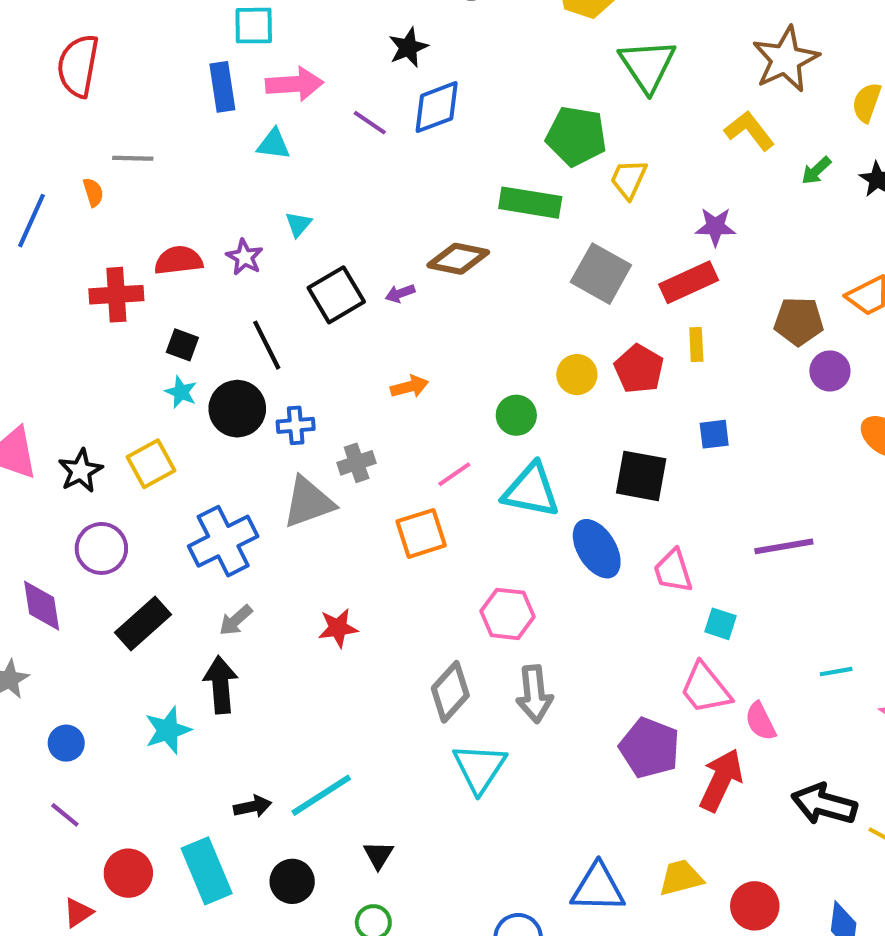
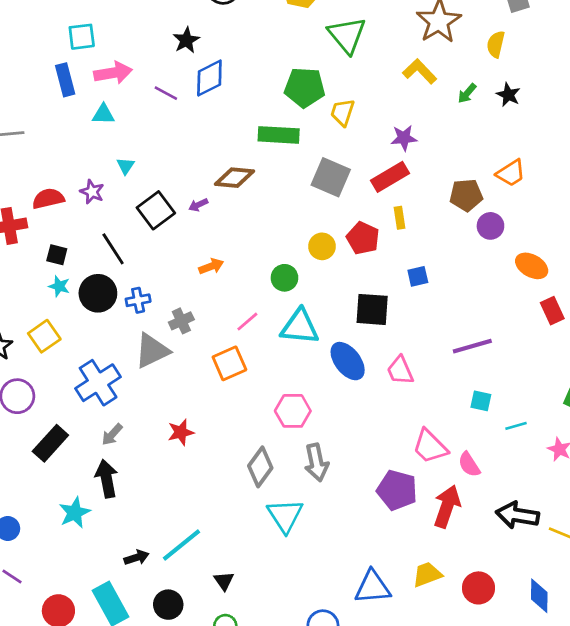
cyan square: (721, 624) -> (481, 401), moved

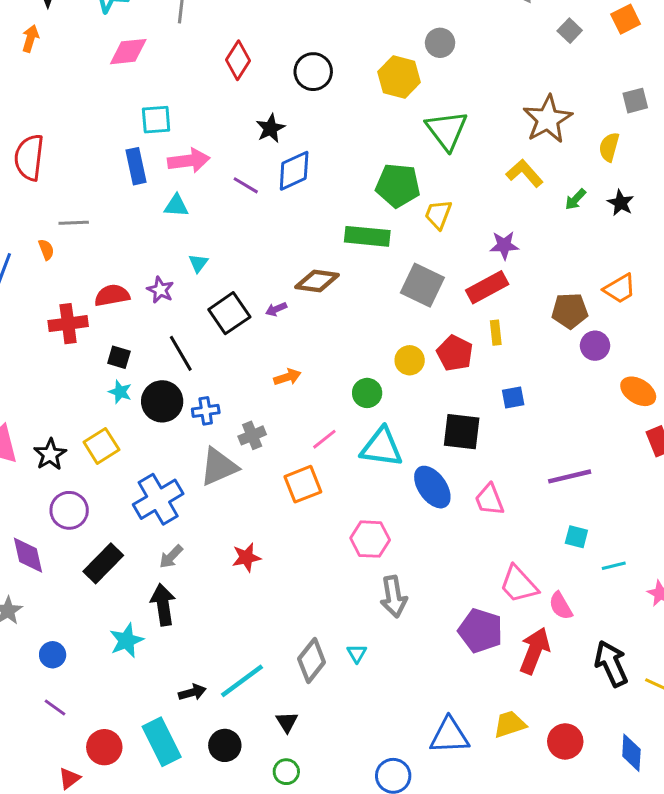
gray diamond: (260, 467) -> (312, 660), moved
black arrow: (517, 515) -> (611, 664), turned 54
cyan triangle: (285, 516) -> (357, 653), size x0.5

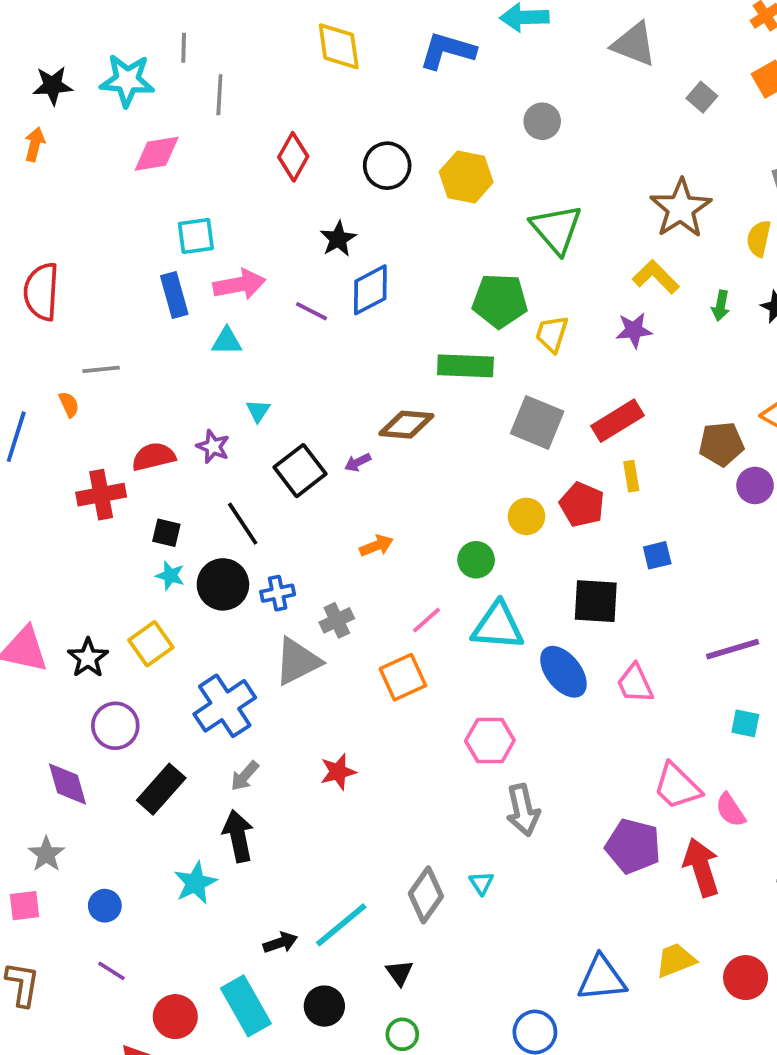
yellow hexagon: (399, 77) -> (466, 177), moved
green arrow: (575, 199) -> (721, 306), turned -30
purple star: (504, 245) -> (634, 330), moved
red arrow: (535, 651) -> (701, 867), turned -36

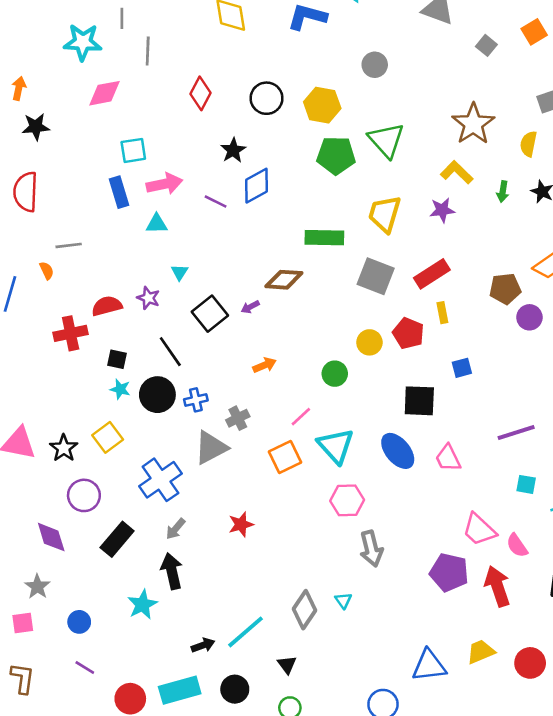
black star: (53, 85) -> (36, 127), moved
green pentagon: (500, 301) -> (336, 155), moved
yellow trapezoid: (552, 334) -> (385, 214), size x1.4
cyan triangle: (498, 626) -> (336, 446), moved, turned 45
cyan rectangle: (246, 1006) -> (180, 690), turned -75

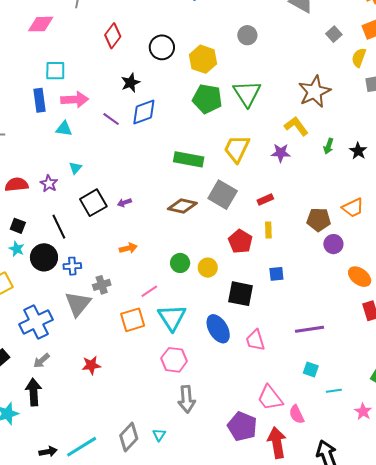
yellow semicircle: (528, 144) -> (359, 58), moved
red rectangle: (432, 274) -> (265, 200), size x0.6
brown diamond: (284, 280) -> (182, 206), moved
yellow circle: (369, 342) -> (208, 268), moved
gray triangle: (211, 448) -> (78, 304), turned -32

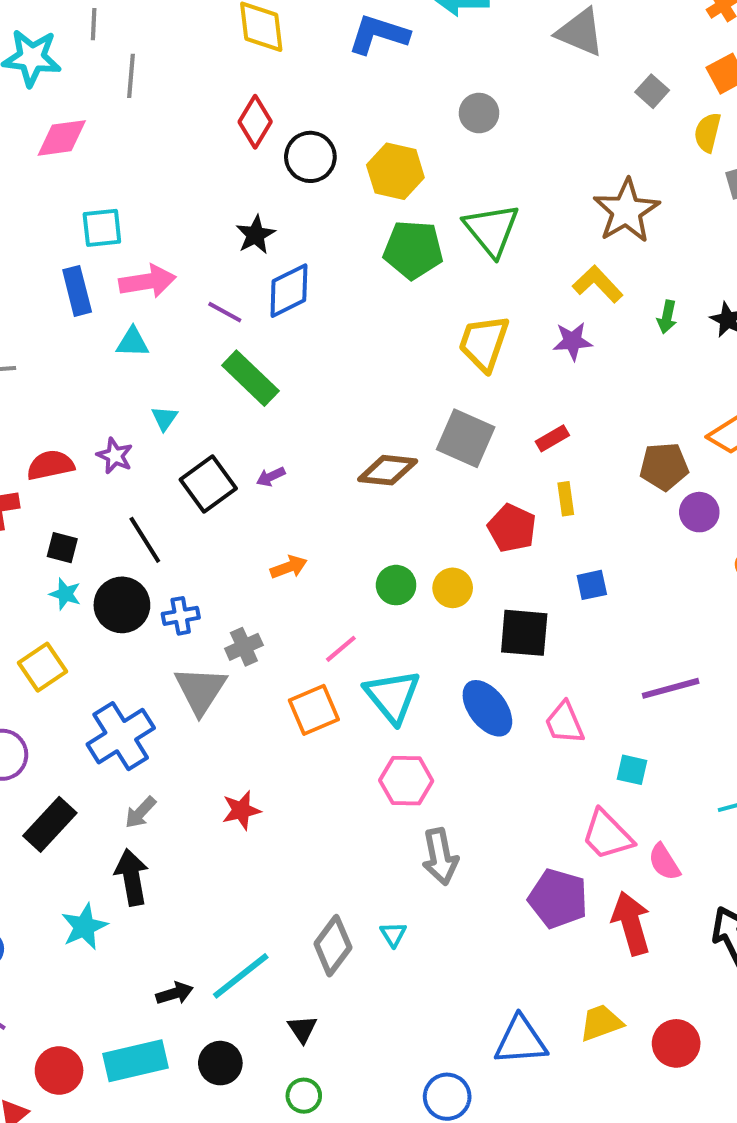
red diamond: (113, 36) -> (255, 122), moved
green rectangle: (189, 159) -> (250, 378), moved, turned 40
cyan square: (311, 370) -> (632, 770), moved

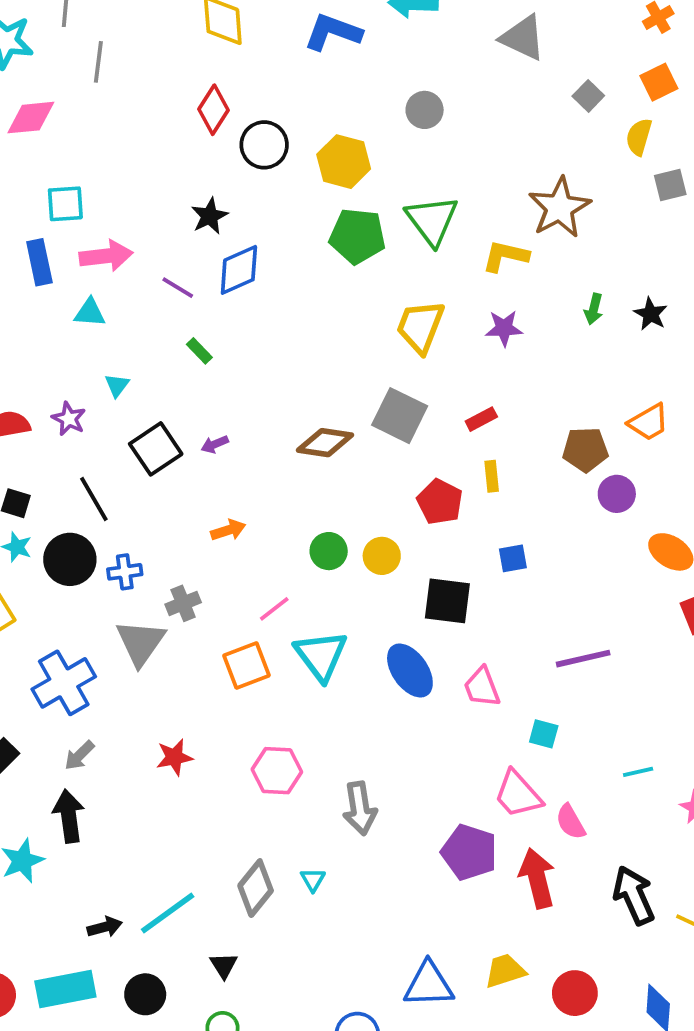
yellow L-shape: (598, 284) -> (505, 256), moved, turned -36
green rectangle: (250, 378) -> (199, 351), size x0.5
pink hexagon: (406, 781) -> (277, 771), moved

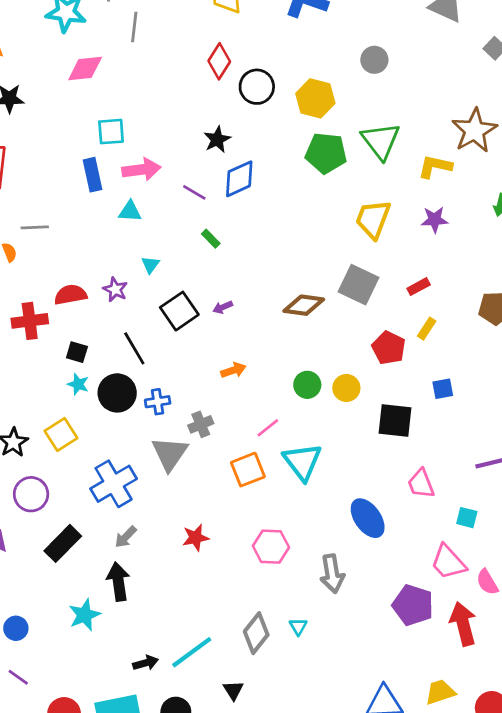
yellow rectangle: (492, 476) -> (427, 329), turned 40
blue ellipse: (410, 670) -> (368, 518), moved

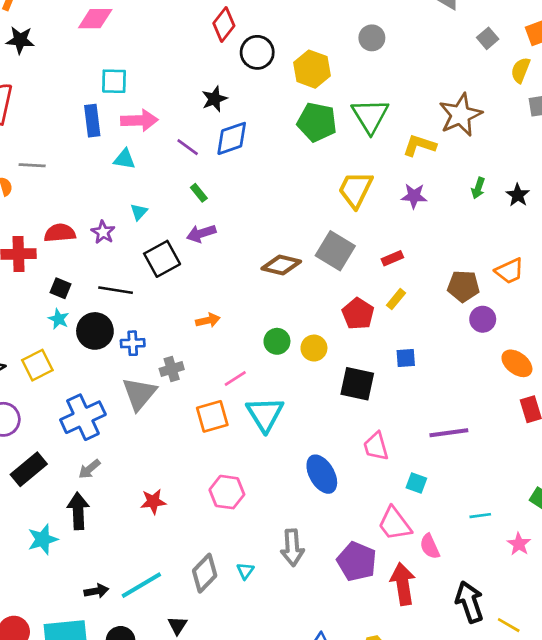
purple arrow: (223, 307) -> (201, 233), moved, size x1.5
black line: (134, 348) -> (116, 290), turned -56
red star: (196, 538) -> (153, 502), moved
gray arrow: (332, 574) -> (292, 548), moved

